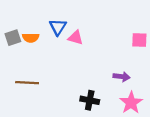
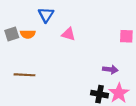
blue triangle: (58, 27) -> (46, 15), moved
black cross: (90, 100) -> (100, 94), moved

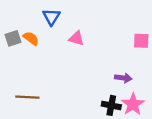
orange semicircle: (28, 34) -> (31, 38), turned -144
brown line: (25, 75) -> (27, 97), moved

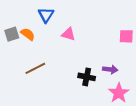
brown line: (27, 97) -> (35, 68), moved, turned -30
black cross: (111, 105) -> (87, 77), moved

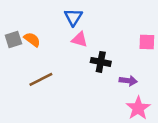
blue triangle: (46, 15) -> (73, 17), moved
black cross: (87, 77) -> (101, 62), moved

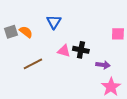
blue triangle: (73, 17) -> (54, 22), moved
pink triangle: (80, 40) -> (64, 51), moved

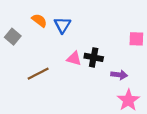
gray square: (11, 32) -> (13, 37), turned -32
orange semicircle: (26, 32) -> (39, 20), moved

